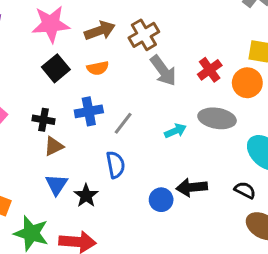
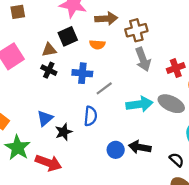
cyan arrow: (175, 131) -> (139, 104), size x1.6
brown triangle: (54, 146) -> (49, 50), moved

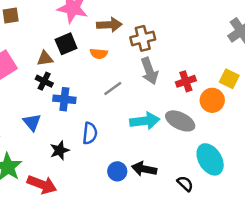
blue cross: (82, 73) -> (64, 99), moved
gray line: (104, 88) -> (113, 88), moved
blue triangle: (45, 118) -> (32, 122), moved, turned -30

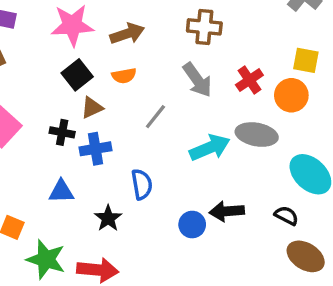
brown cross: (143, 38) -> (204, 27), moved, turned 35
brown triangle: (45, 58) -> (92, 108), moved
blue triangle: (32, 122) -> (61, 191), turned -36

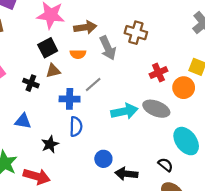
gray arrow: (197, 80) -> (108, 48), moved
blue cross: (96, 149) -> (70, 99), moved
black arrow: (227, 211) -> (126, 174), moved

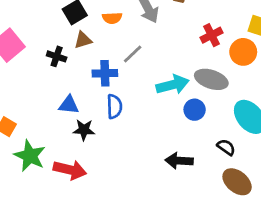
blue triangle: (23, 121) -> (69, 105), moved
black star: (50, 144) -> (84, 130), turned 30
blue circle: (103, 159) -> (195, 110), moved

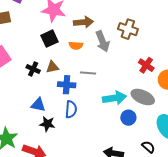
red cross: (212, 35) -> (146, 65), turned -35
brown triangle: (83, 40) -> (52, 67), moved
gray line: (133, 54) -> (88, 73), turned 42

